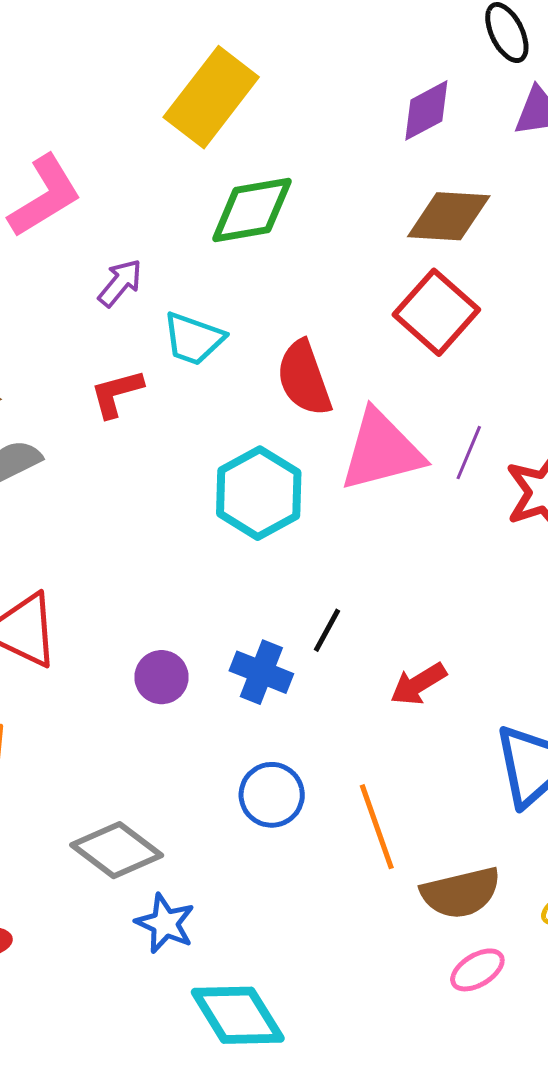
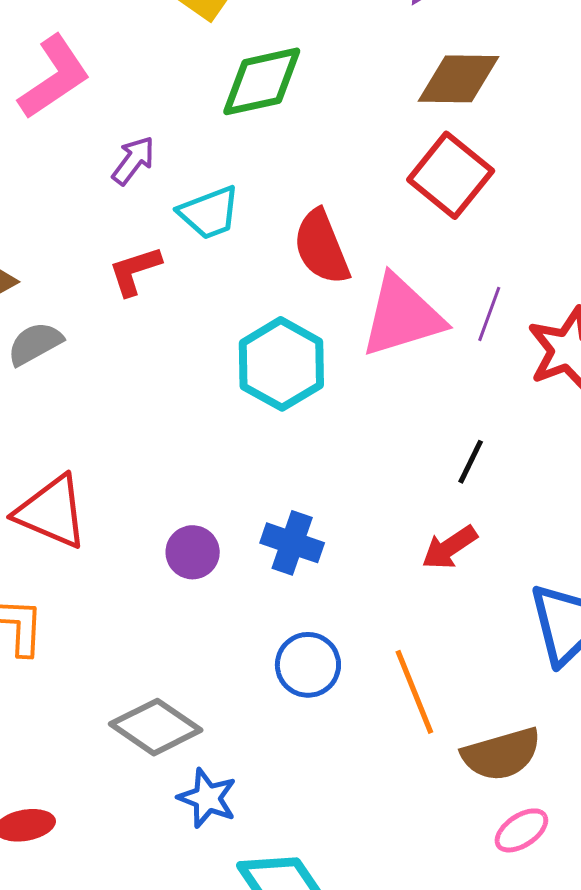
cyan trapezoid: (193, 339) -> (209, 213), turned -38
black line: (327, 630) -> (471, 462), moved

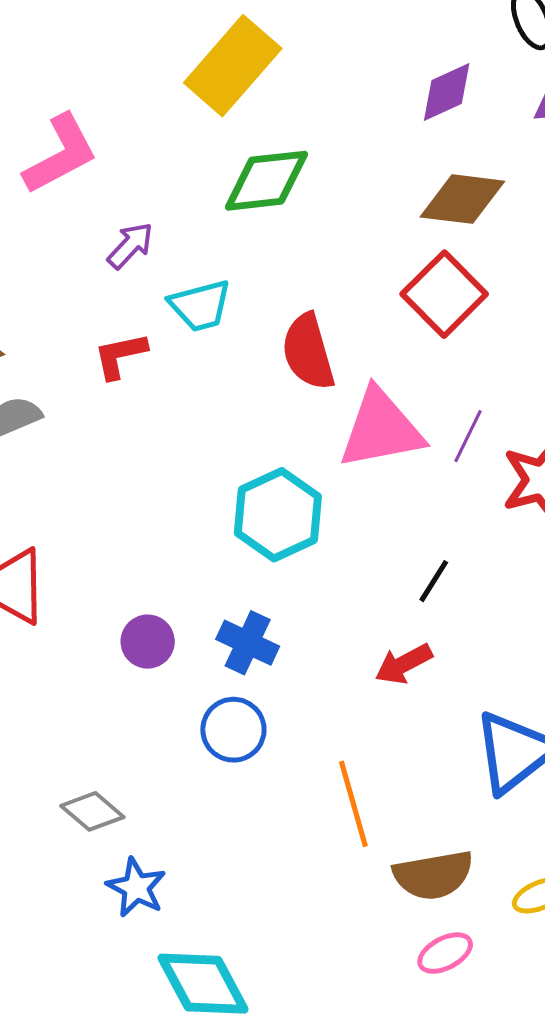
cyan hexagon: (281, 364) -> (278, 515), moved
blue circle: (308, 665) -> (233, 730), moved
gray diamond: (156, 727) -> (92, 811), size x0.7

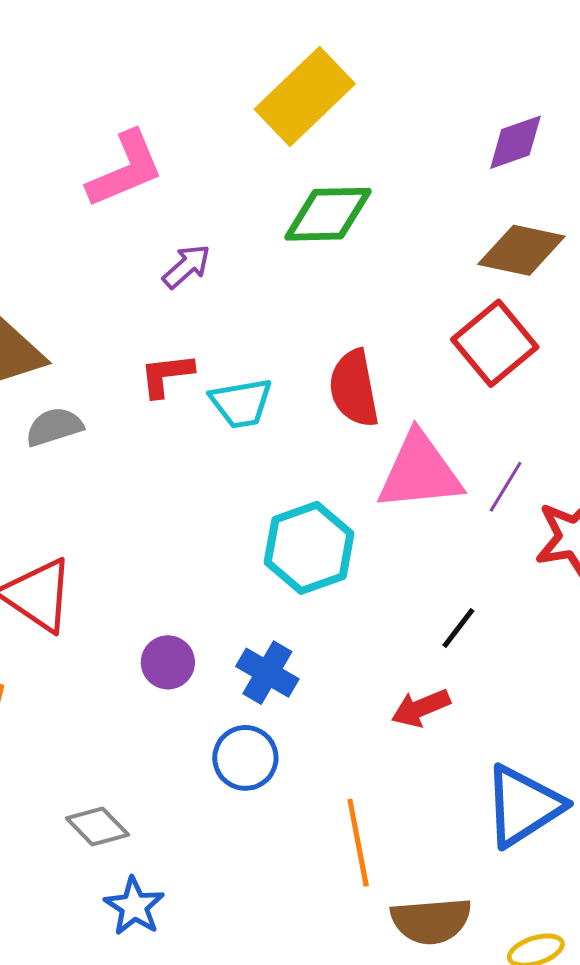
cyan trapezoid: (200, 306) -> (241, 403), moved

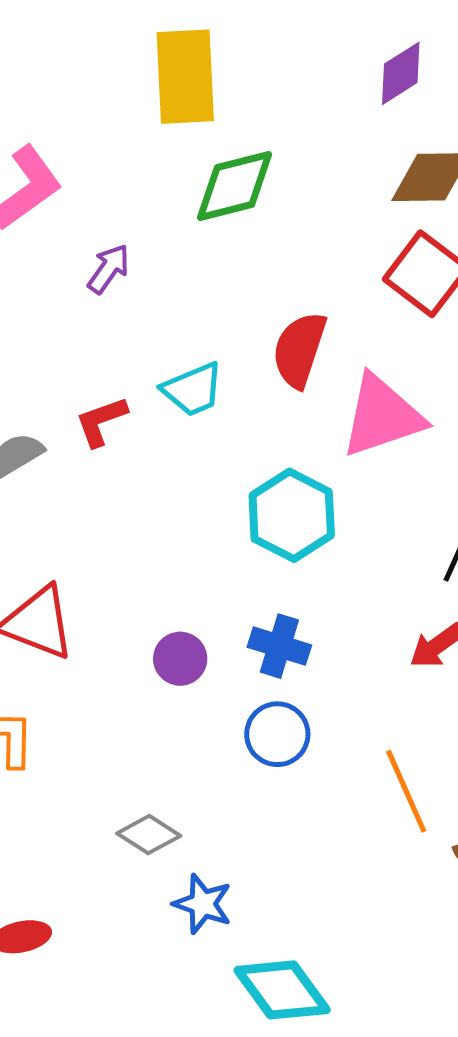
yellow rectangle: (305, 97) -> (185, 77), turned -36
red L-shape: (166, 375) -> (101, 421), moved
red semicircle: (354, 388) -> (299, 350), turned 42

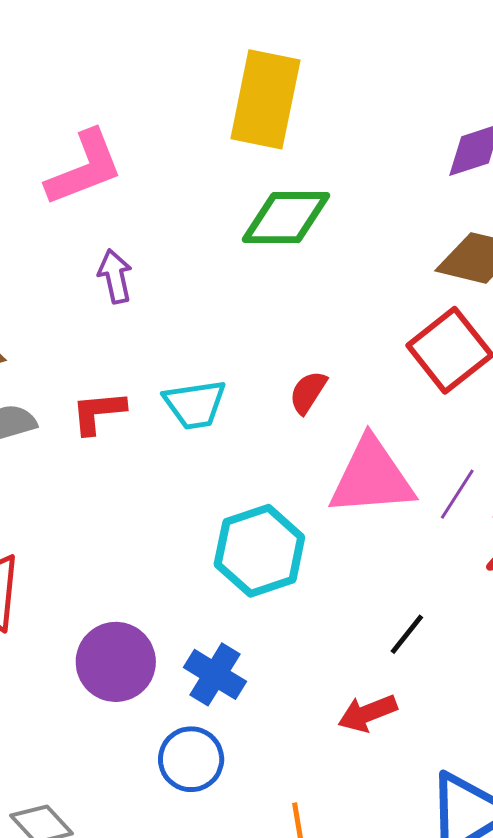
purple arrow: (109, 269) -> (115, 276), moved, turned -62
red semicircle: (299, 350) -> (308, 392), size x0.6
purple circle: (180, 659) -> (116, 662), size x1.5

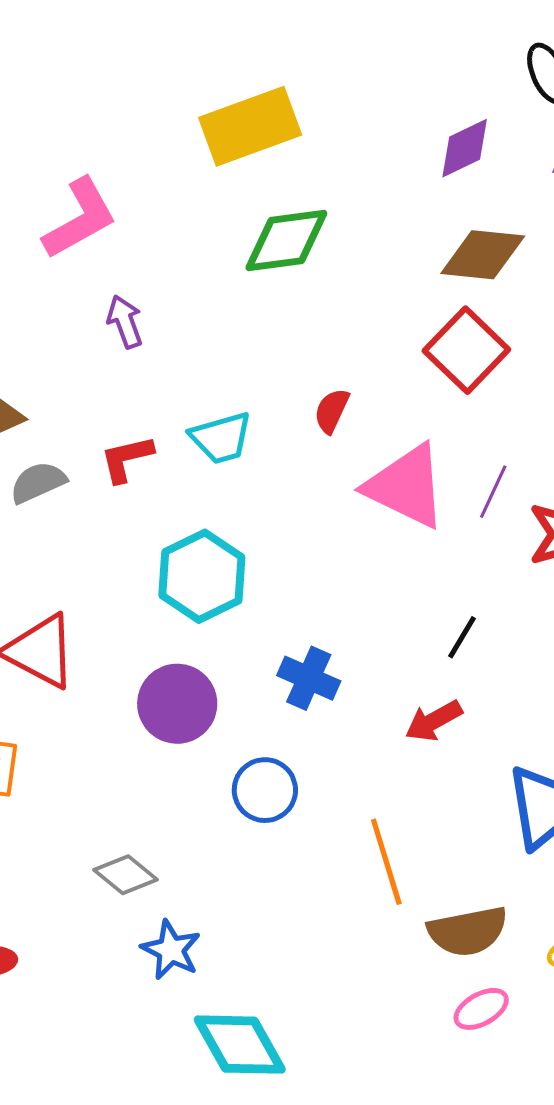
yellow rectangle: (265, 99) -> (250, 126), turned 66
pink triangle: (372, 477) -> (406, 486), turned 38
cyan hexagon: (259, 551) -> (202, 576), moved
blue cross: (215, 674) -> (309, 678), moved

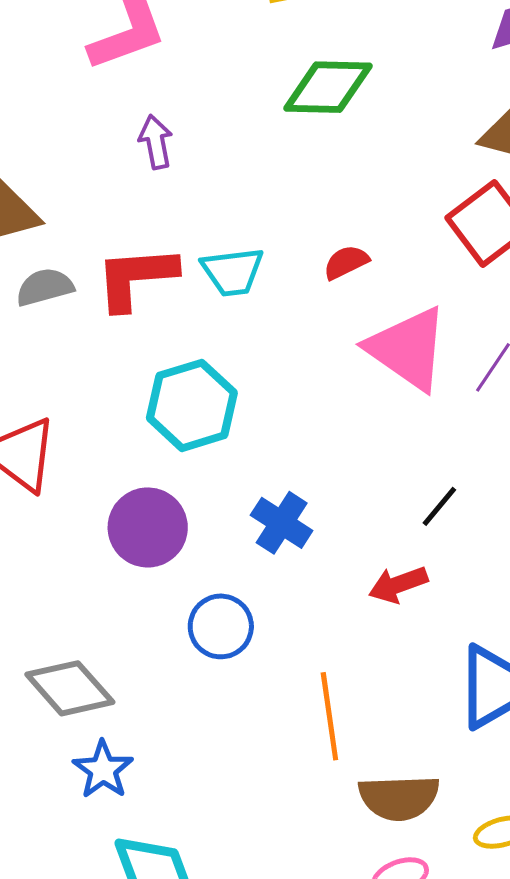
red semicircle: (332, 411) -> (346, 262), turned 30
red L-shape: (127, 459) -> (136, 277), size x1.5
gray diamond: (125, 875) -> (70, 688), size x1.4

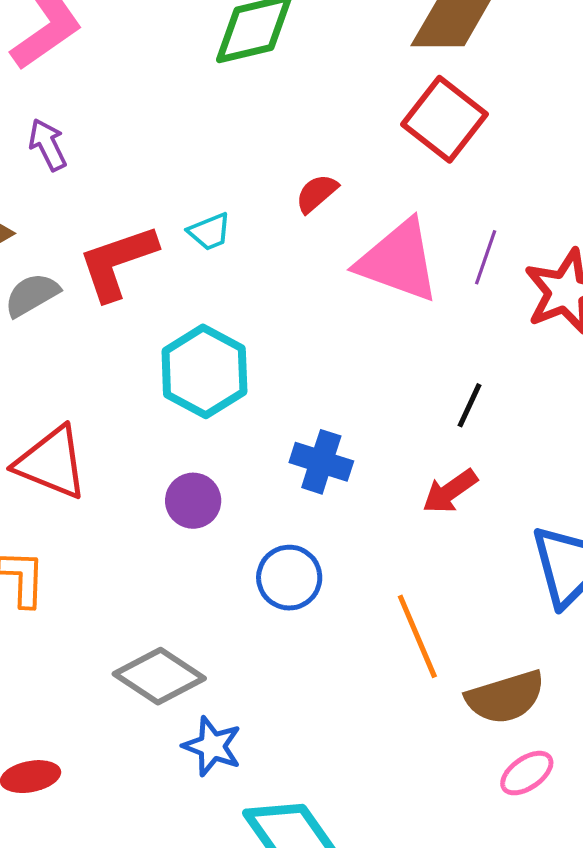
purple arrow: (156, 142) -> (48, 145), moved
cyan trapezoid: (233, 272) -> (209, 232), size x0.7
purple circle: (148, 527) -> (193, 501), size x0.7

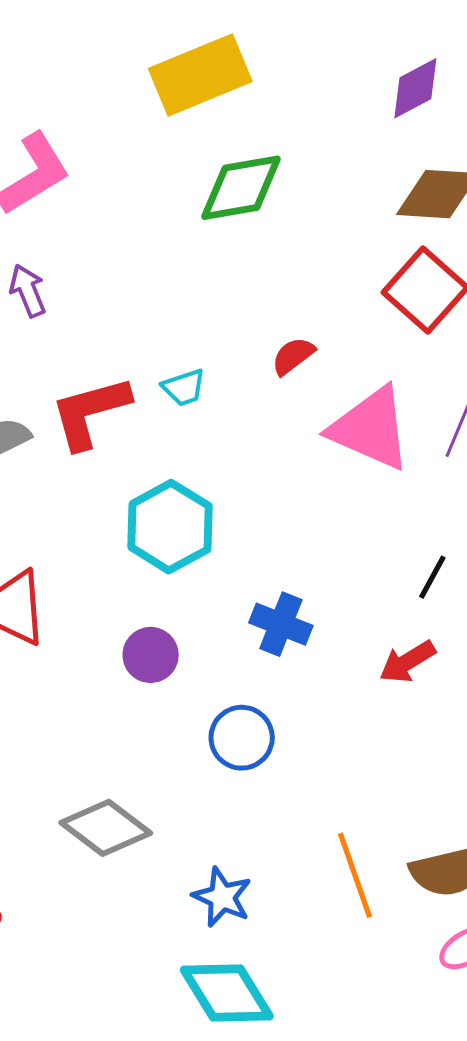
orange line: (417, 636) -> (355, 875), moved
blue star: (212, 746) -> (222, 897), moved

